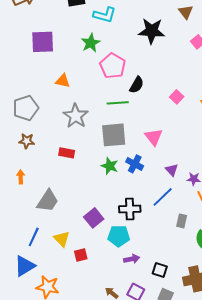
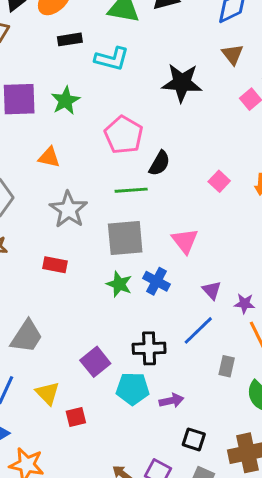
green star: (91, 43) -> (65, 101), moved
purple arrow: (132, 259) -> (171, 401), moved

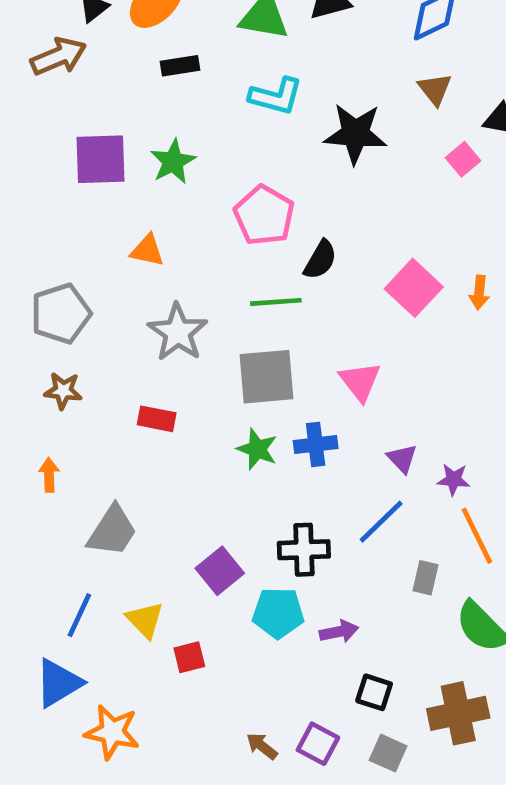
cyan L-shape: (112, 59) -> (276, 96), moved
pink square: (219, 181) -> (414, 288), size x1.6
blue cross: (156, 281) -> (316, 444), turned -35

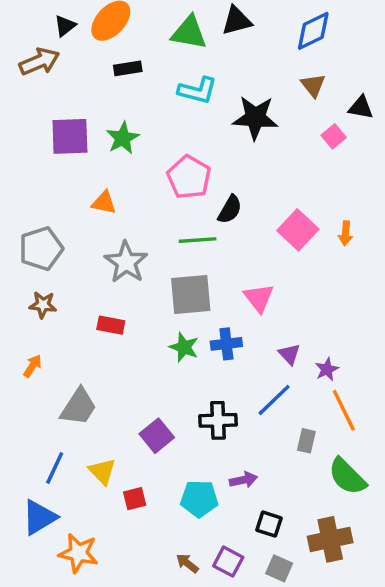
orange arrow: (49, 475) -> (33, 366), turned 35
purple star: (454, 480) -> (327, 369), turned -30
cyan pentagon: (278, 613) -> (199, 499), moved

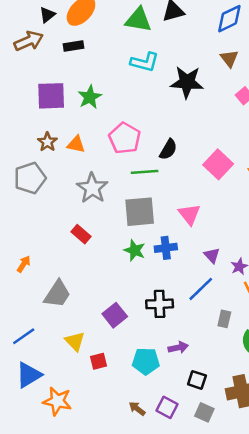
black rectangle: (128, 68) -> (74, 46), moved
pink pentagon: (189, 177) -> (125, 138), moved
brown star: (43, 305) -> (47, 142), moved, turned 30
red rectangle: (111, 325) -> (81, 234), turned 30
blue line: (55, 468) -> (24, 336), moved, turned 30

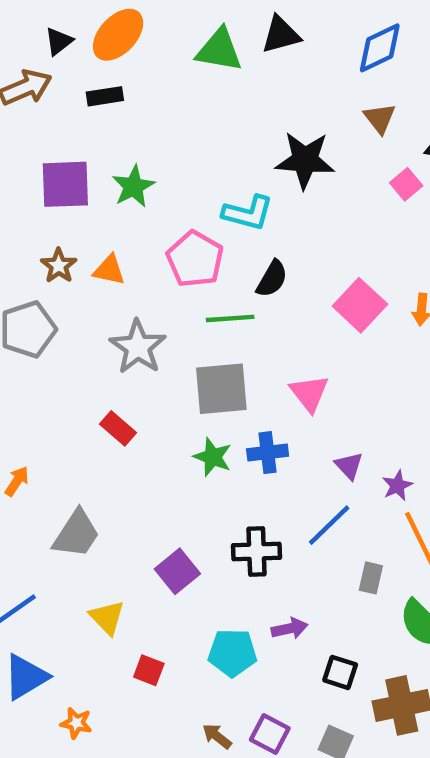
cyan L-shape: (145, 62) -> (248, 213), moved
red square: (98, 361) -> (149, 670), moved, turned 35
black square: (197, 380) -> (340, 672), moved
orange star: (57, 401) -> (76, 723), size x0.6

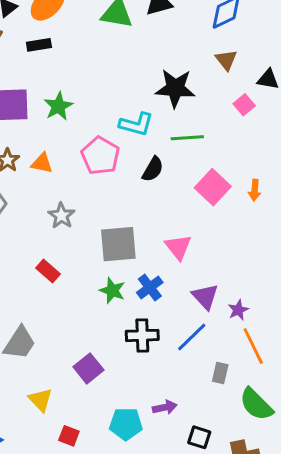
green line: (230, 318) -> (187, 138), moved
gray star: (138, 347) -> (61, 216), size x0.7
blue cross: (268, 453) -> (150, 288), turned -30
purple triangle: (349, 466) -> (205, 297), size x1.4
black cross: (257, 551) -> (142, 335), moved

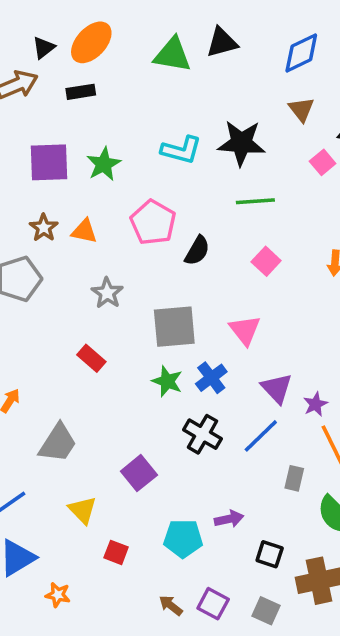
cyan L-shape: (136, 124) -> (181, 150), moved
black semicircle: (153, 169) -> (197, 251), moved
pink square: (213, 187) -> (266, 261), moved, size x0.7
black cross: (142, 335) -> (203, 434), turned 32

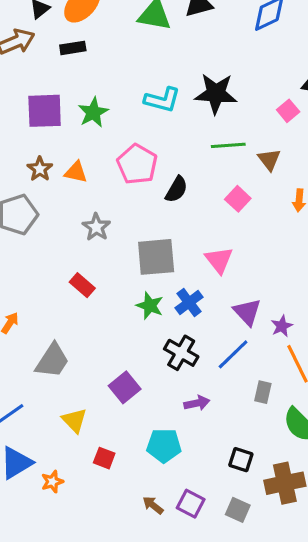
brown triangle: (301, 109) -> (269, 160), moved
purple arrow: (229, 519) -> (197, 403), moved
orange star: (58, 595) -> (52, 482), moved, turned -30

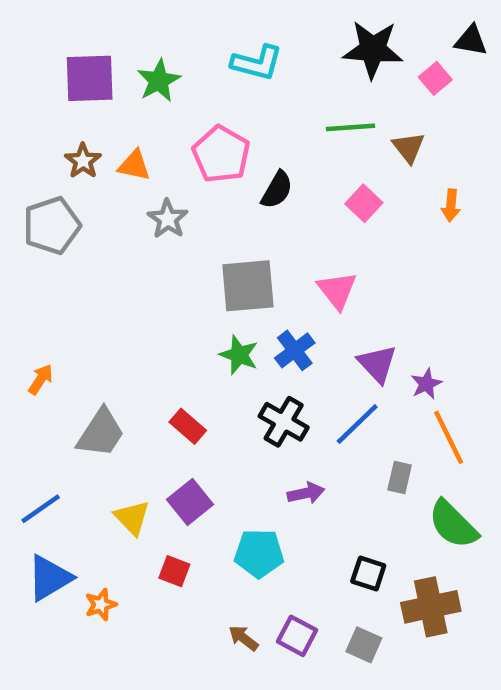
black star: (216, 94) -> (373, 49), moved
gray star: (96, 227) -> (168, 219), moved
red rectangle: (82, 285) -> (188, 426), moved
purple square: (125, 387) -> (190, 502), moved

